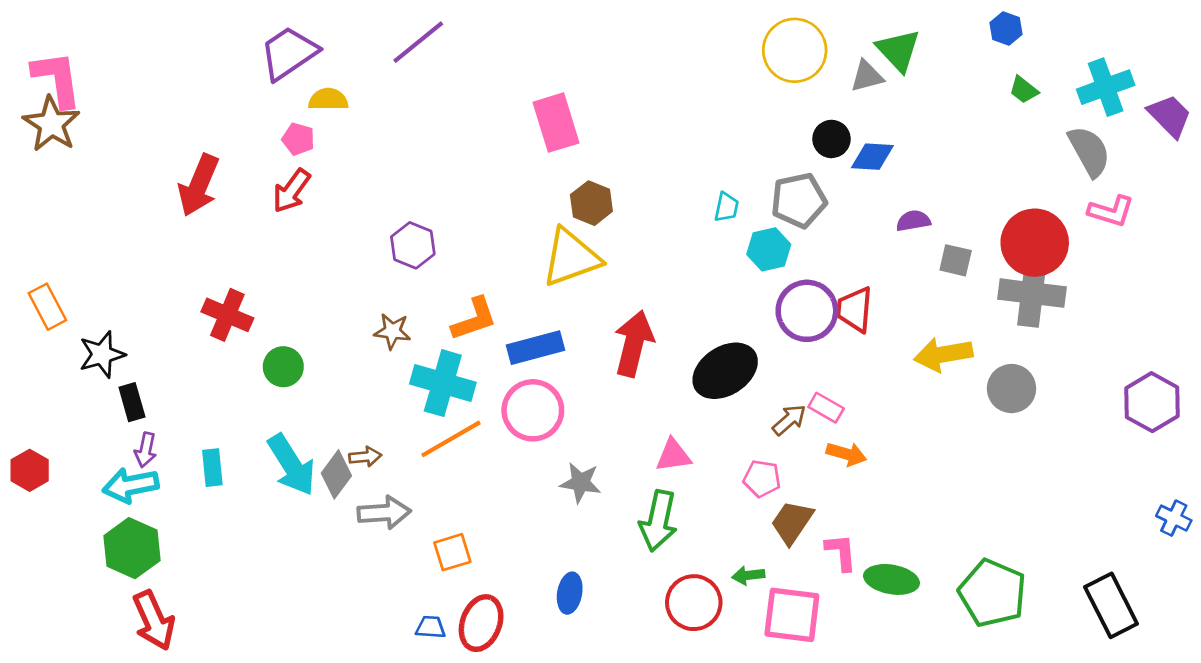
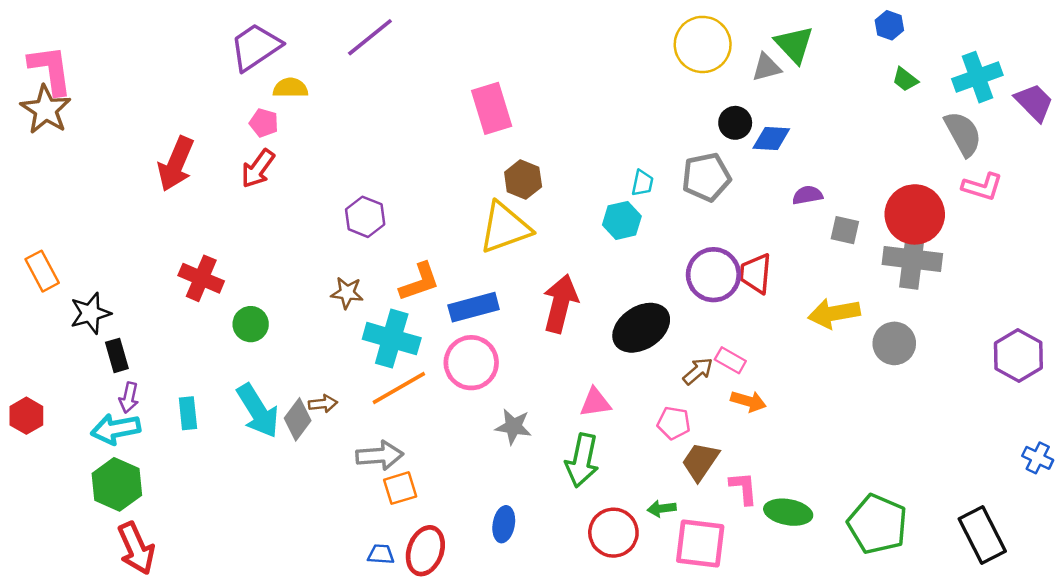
cyan hexagon: (769, 249) -> (622, 220), moved
gray arrow: (384, 513) -> (380, 455), moved

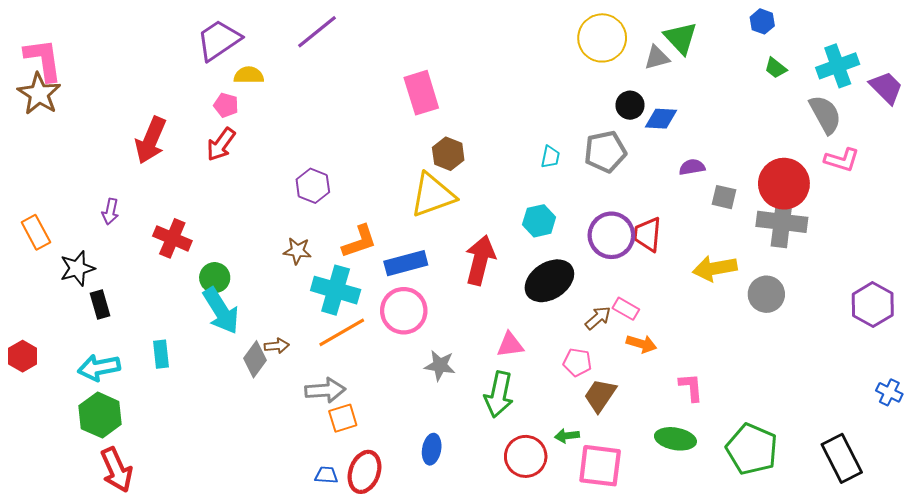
cyan hexagon: (622, 220) -> (539, 221), moved
purple arrow: (129, 398) -> (110, 212), moved
cyan arrow: (258, 411) -> (221, 311), moved
pink L-shape: (744, 488) -> (691, 387), moved

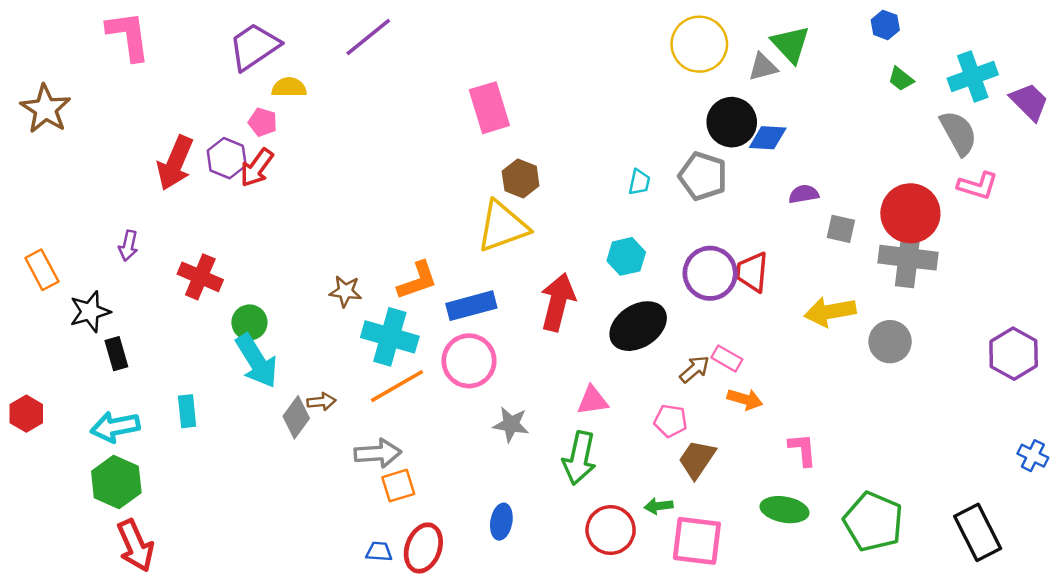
pink L-shape: (43, 60) -> (128, 36), moved
black circle: (630, 105) -> (732, 122), size x1.5
gray pentagon: (605, 152) -> (703, 176), turned 30
purple hexagon: (313, 186) -> (227, 158), moved

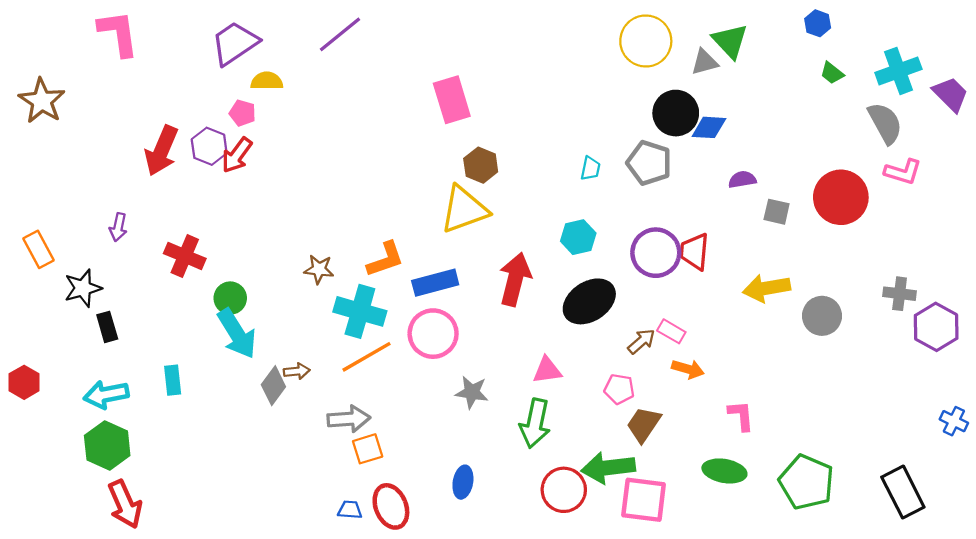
gray cross: (908, 258) -> (900, 294), moved, size x0.6
green arrow: (659, 506) -> (608, 468), size x2.0
red ellipse: (423, 548) -> (391, 506), turned -42

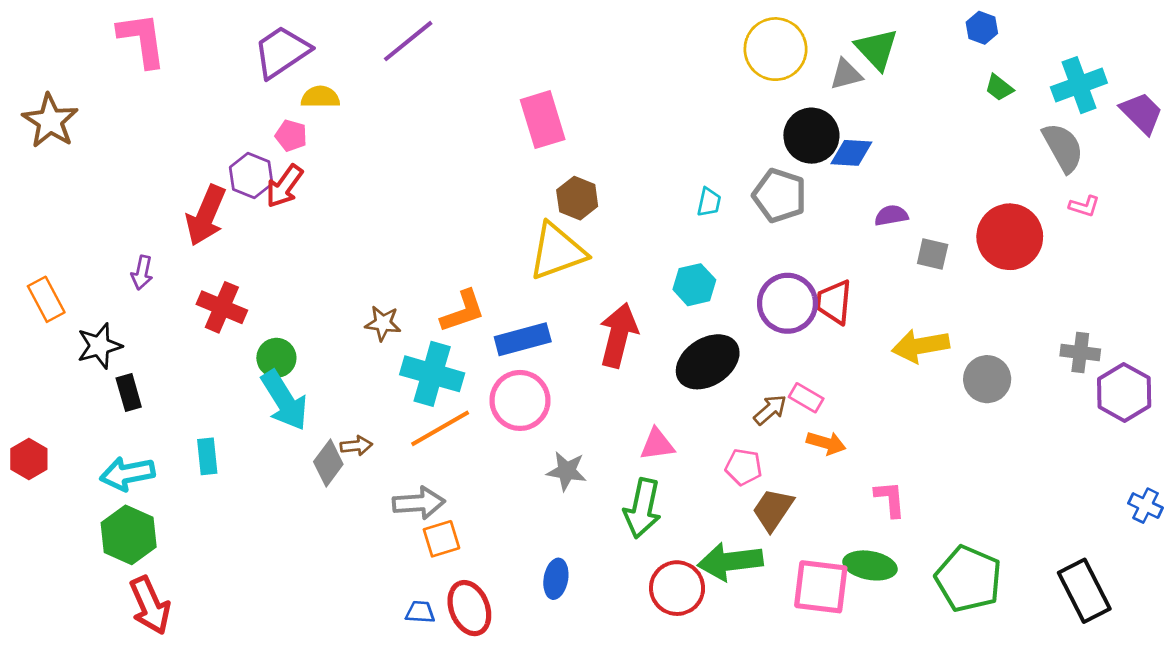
red arrow: (162, 151) -> (206, 215), moved
pink L-shape: (903, 172) -> (1084, 206), size x0.7
pink square: (644, 500) -> (821, 587), moved

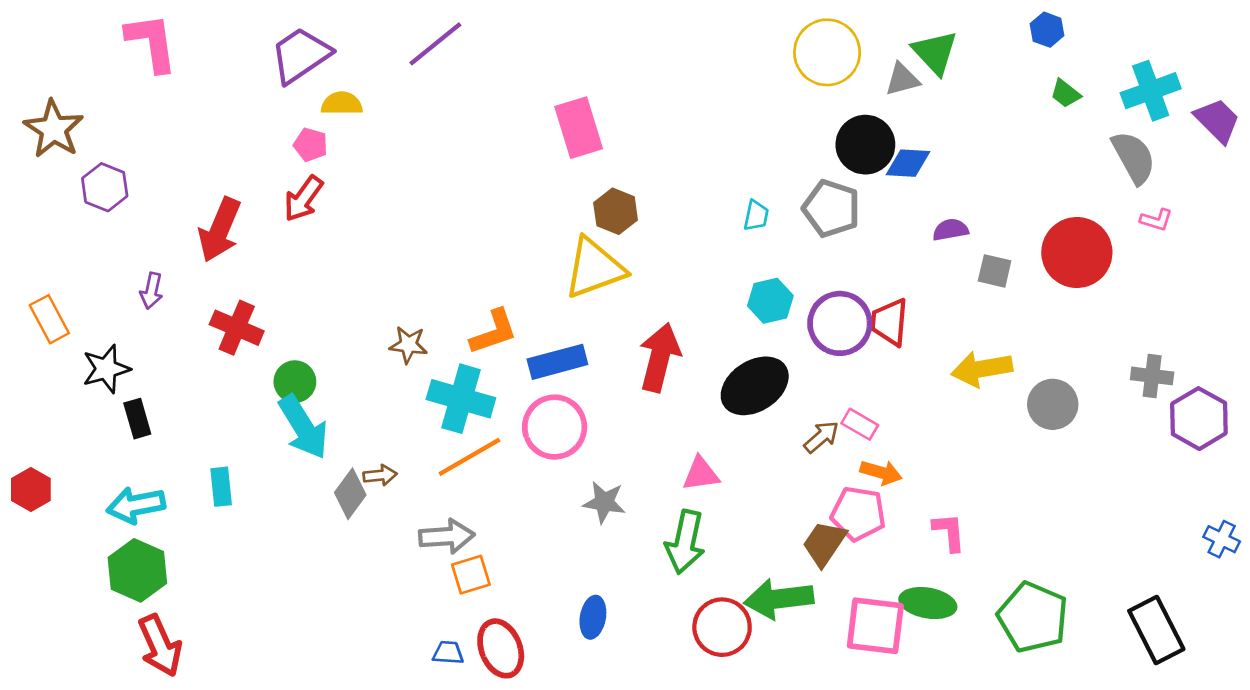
purple hexagon: (251, 176) -> (105, 187), moved
cyan hexagon: (694, 285) -> (770, 301), moved
pink pentagon: (744, 467) -> (858, 514), moved, size x1.4

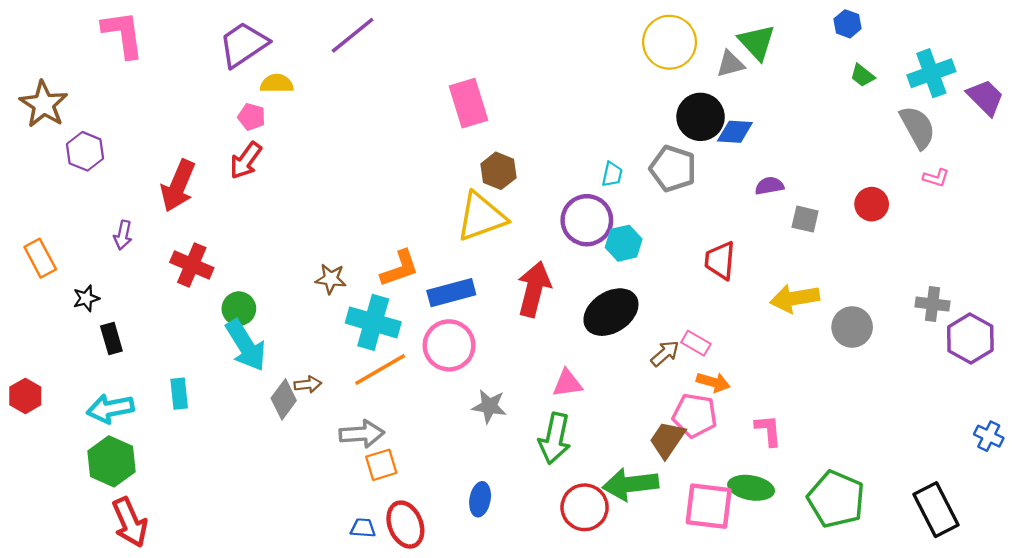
red circle: (1077, 252) -> (872, 204), size x0.6
purple circle: (840, 323) -> (587, 220), moved
black star: (106, 369) -> (86, 298), size x0.7

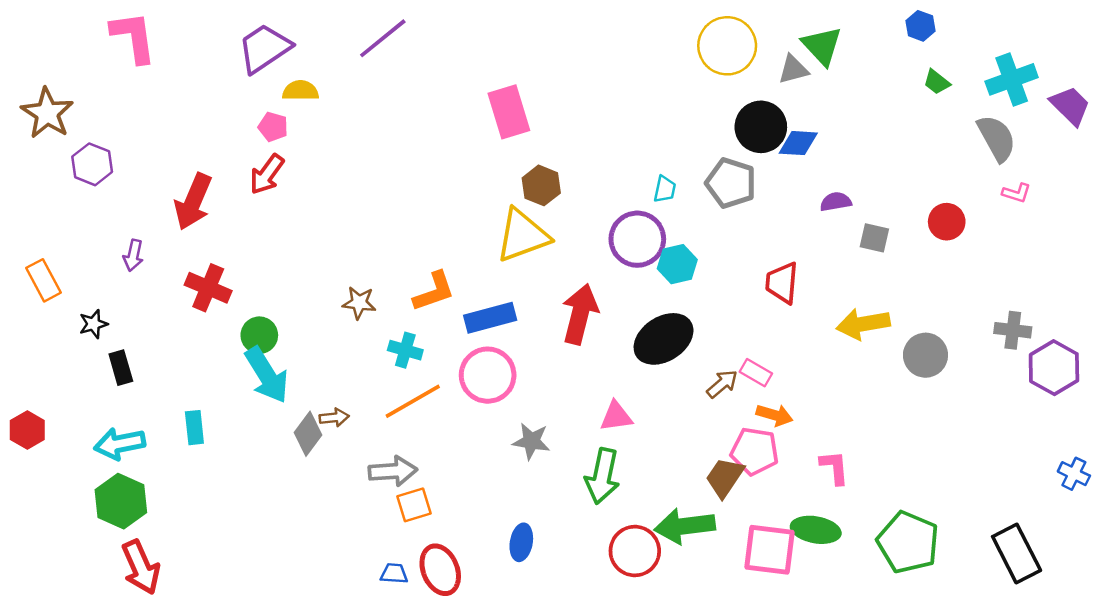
cyan cross: (373, 322) -> (405, 350), size x0.6

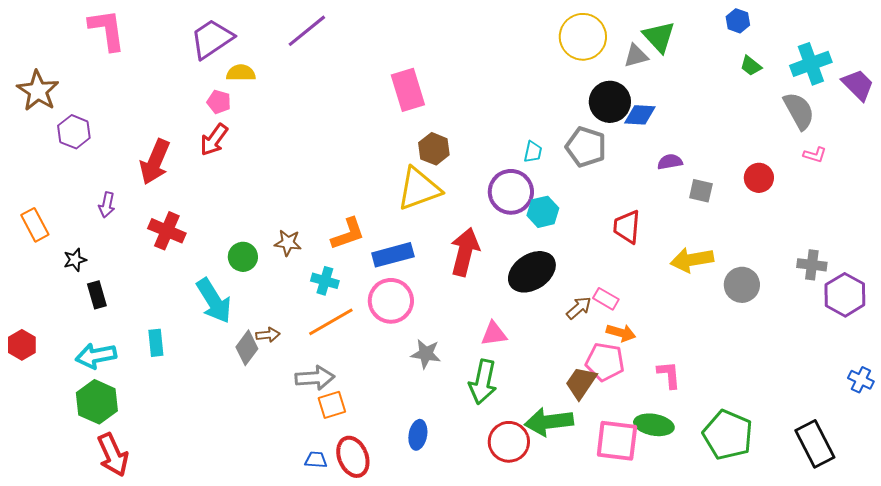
green circle: (259, 335) -> (243, 257), moved

